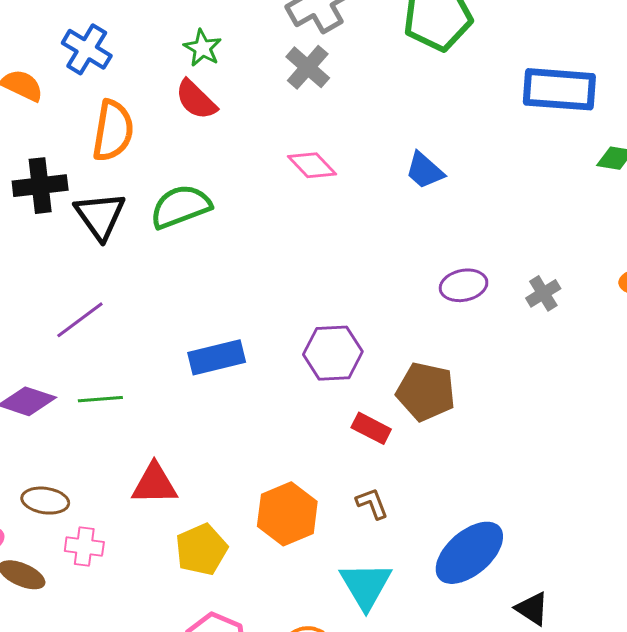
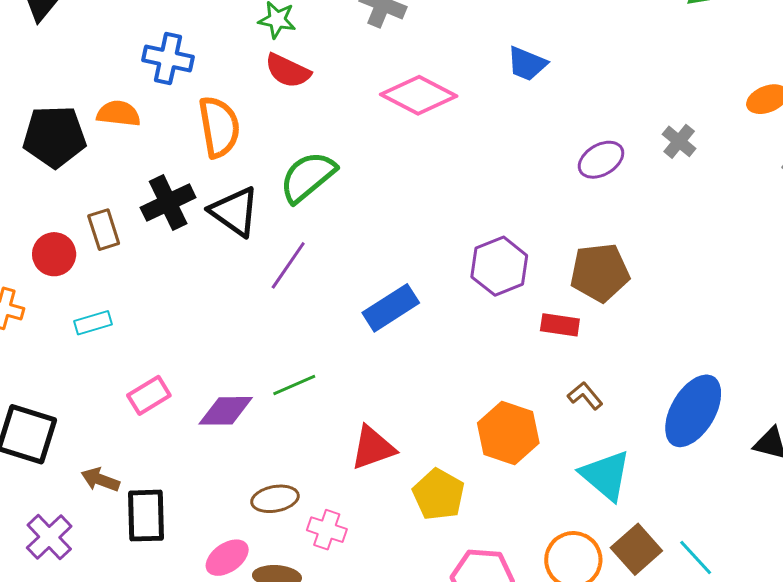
pink diamond: (312, 165) -> (419, 95), size x1.5
purple line: (80, 320) -> (288, 265), moved
pink cross: (84, 546) -> (327, 530), turned 30

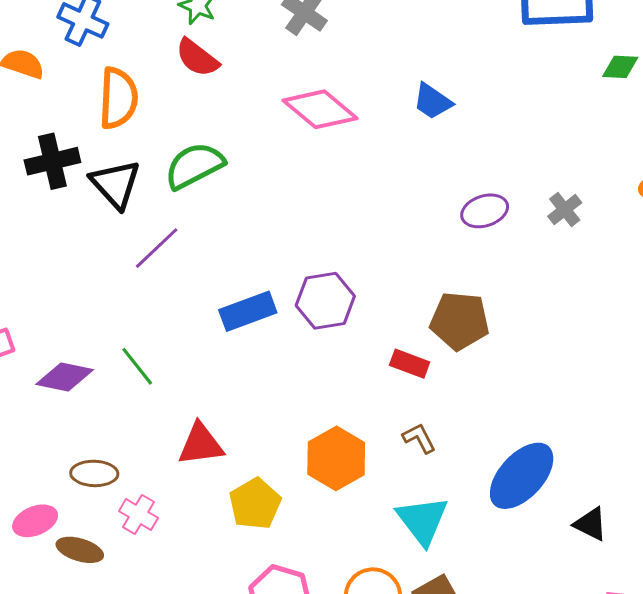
purple hexagon: (499, 266) -> (325, 301), moved
green line: (294, 385) -> (137, 366), turned 63

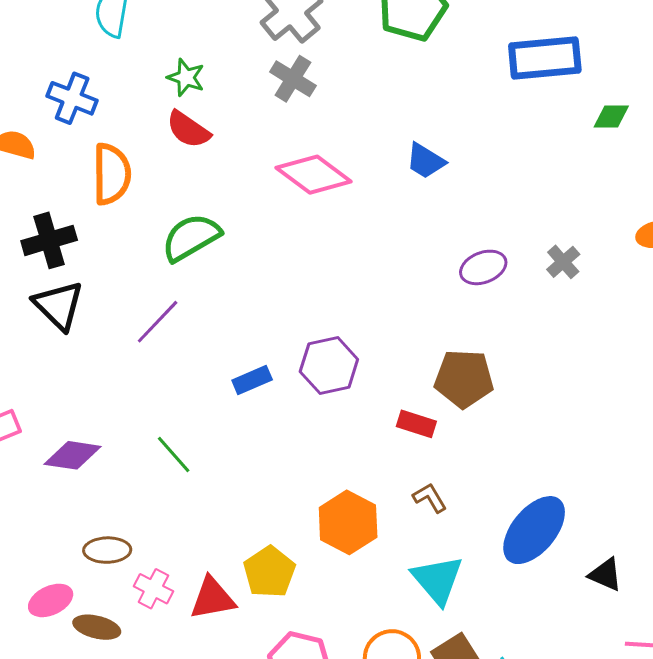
black triangle: (115, 184) -> (58, 305), moved
blue rectangle: (248, 311) -> (252, 380), size x0.7
green line: (137, 366) -> (174, 455), moved
red triangle: (201, 444) -> (213, 598), moved

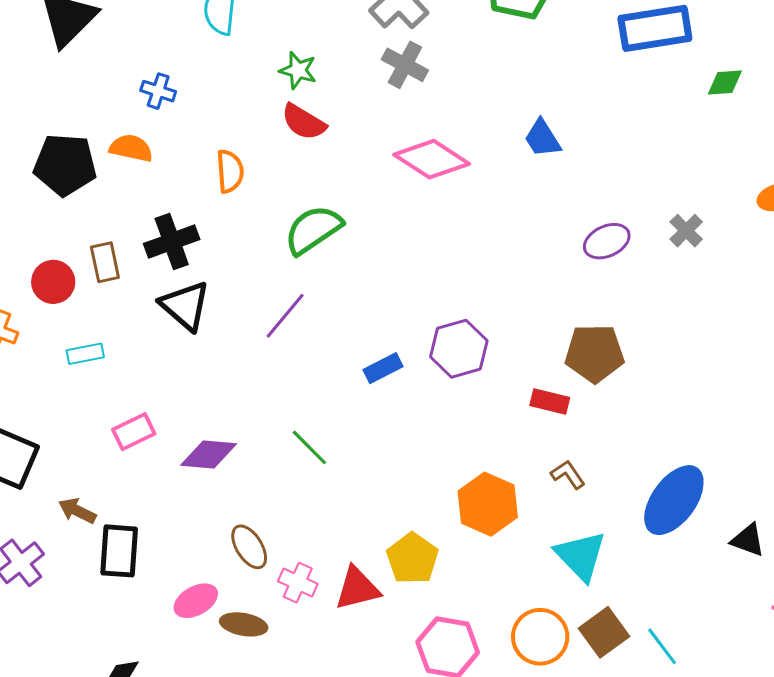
blue cross: (72, 98) -> (158, 91), moved, size x0.7
blue trapezoid: (425, 161) -> (542, 138), turned 30
orange semicircle: (112, 174) -> (230, 171), size x0.7
brown ellipse: (107, 550) -> (249, 547), turned 63

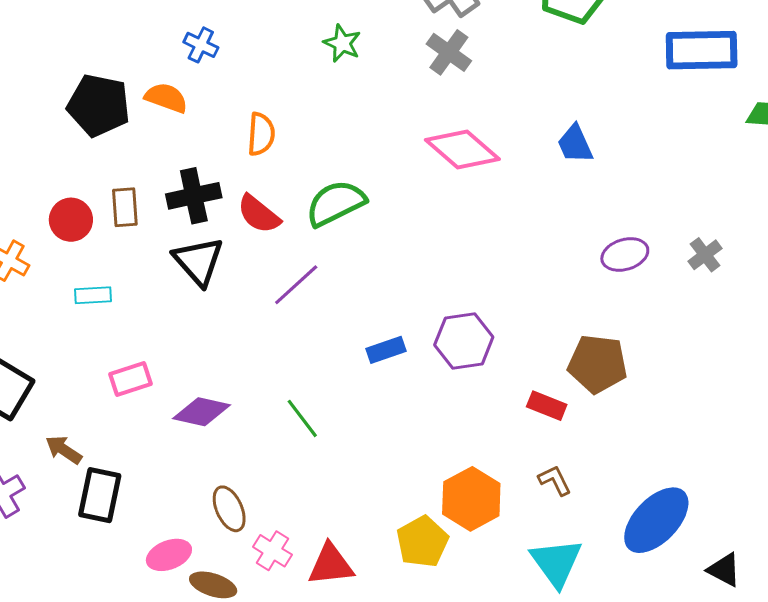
red semicircle: (304, 122) -> (259, 214), moved
yellow pentagon: (412, 558) -> (422, 542), moved

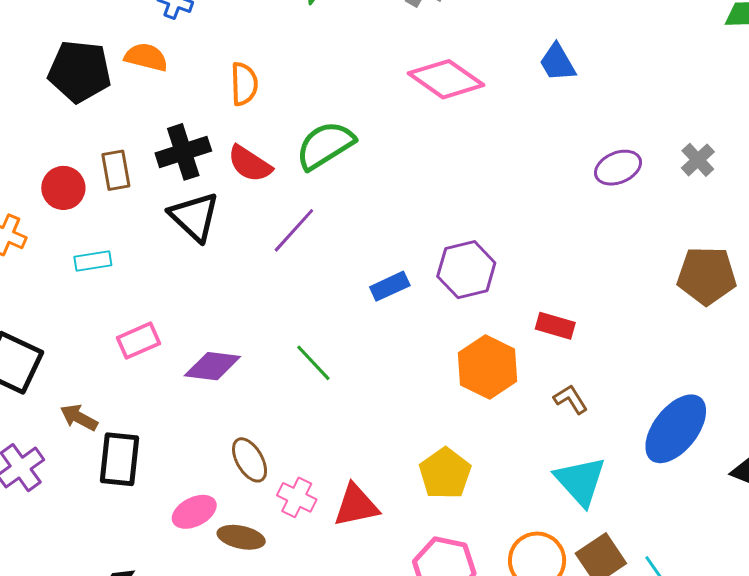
brown pentagon: (598, 364) -> (707, 276), moved
orange hexagon: (471, 499) -> (488, 367), moved

